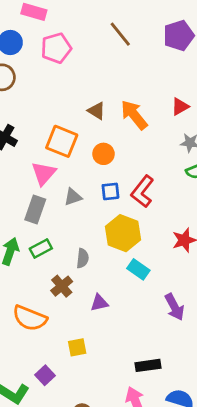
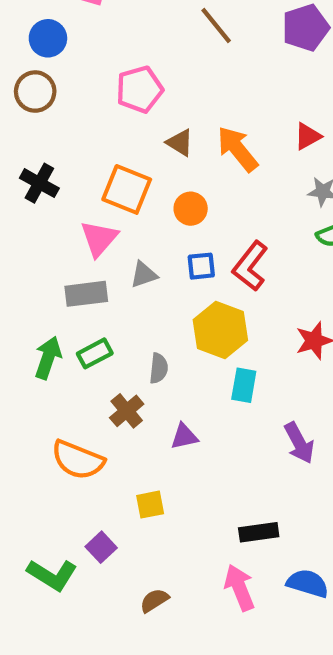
pink pentagon: (56, 48) -> (139, 89), moved
gray rectangle: (35, 210) -> (86, 294), turned 64
cyan rectangle: (138, 269) -> (244, 385), turned 65

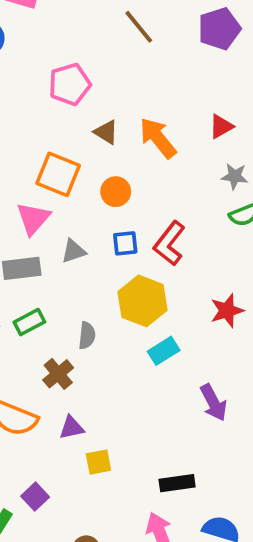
cyan rectangle: (244, 385) -> (164, 351), turned 48
purple triangle: (184, 436) -> (72, 428), moved
yellow square: (150, 505) -> (98, 462), moved

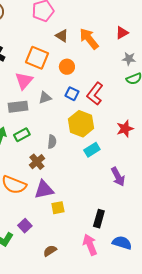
blue square: (125, 243) -> (72, 94), turned 32
purple triangle: (72, 428) -> (44, 190), size x1.5
black rectangle: (177, 483) -> (99, 219), turned -66

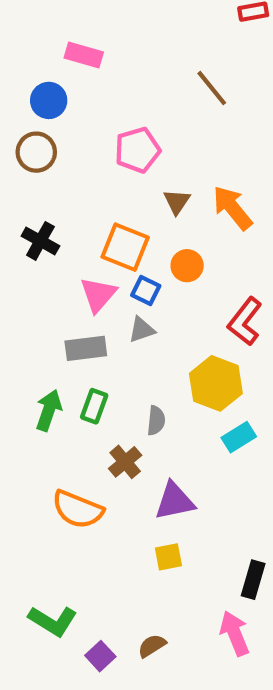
brown triangle: (62, 36) -> (177, 202), turned 32
blue square: (72, 94) -> (146, 290), moved
green rectangle: (22, 135) -> (94, 406), turned -42
purple triangle: (44, 190) -> (175, 501), moved
purple square: (25, 226) -> (100, 656), moved

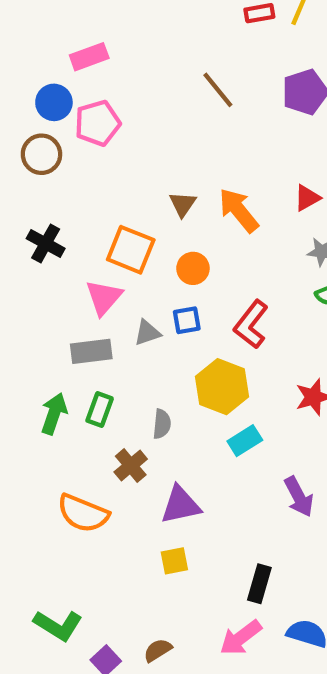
pink rectangle: (84, 55) -> (89, 57), turned -36
pink pentagon: (137, 150) -> (98, 123), moved
blue square: (146, 290) -> (187, 320), moved, turned -36
pink arrow: (235, 633) -> (241, 638), turned -105

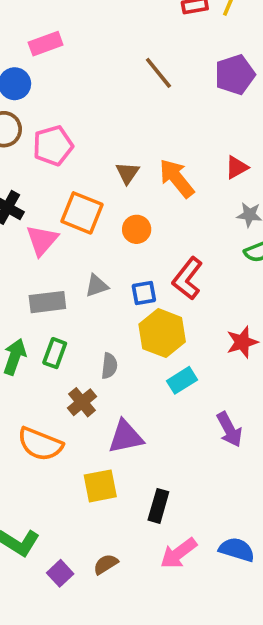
pink pentagon: (98, 123) -> (53, 146), moved
pink triangle: (104, 297) -> (42, 240), moved
blue square: (187, 320) -> (144, 293), moved
yellow square: (174, 561) -> (100, 486), moved, size x1.4
black rectangle: (259, 584) -> (158, 506), moved

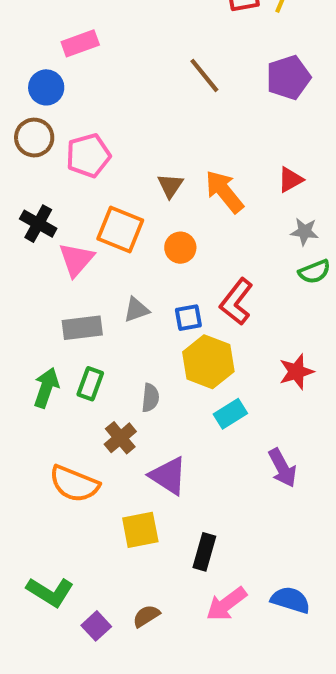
purple triangle: (126, 437) -> (168, 476), turned 45

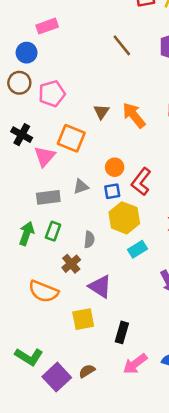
orange circle: (180, 248) -> (115, 167), moved
purple square: (96, 626) -> (57, 377), size x1.6

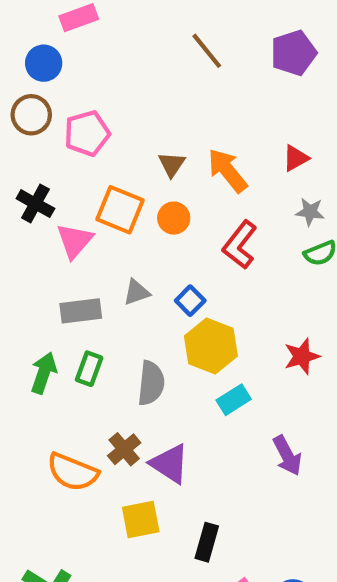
orange circle: (115, 167) -> (174, 218), moved
red L-shape: (141, 182) -> (240, 245), moved
blue square: (112, 191) -> (190, 301), turned -35
gray semicircle: (89, 240) -> (151, 383), size x1.5
brown cross: (71, 264) -> (124, 449), moved

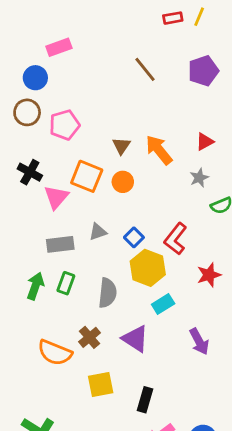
gray star: (310, 212) -> (199, 178), moved, turned -30
red L-shape: (240, 245) -> (176, 239), moved
purple triangle: (170, 464) -> (135, 339), moved

